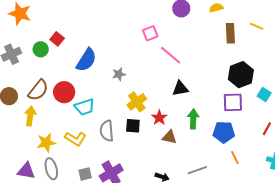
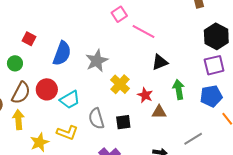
green circle: (41, 49) -> (15, 63), moved
gray star: (119, 74) -> (97, 61), size x1.6
black square: (133, 126) -> (123, 122), moved

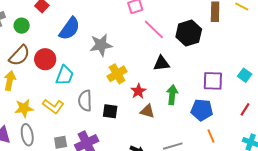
black hexagon: (216, 36) -> (189, 33), moved
cyan trapezoid: (70, 100) -> (65, 75), turned -55

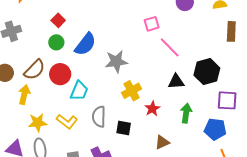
green circle: (22, 26) -> (56, 42), moved
black hexagon: (189, 33) -> (207, 72), moved
brown triangle: (147, 111) -> (162, 142), moved, turned -42

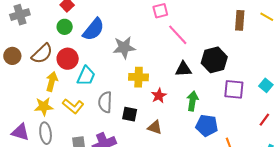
yellow cross: (132, 91) -> (139, 77), turned 30
yellow arrow: (24, 95) -> (52, 81), moved
blue pentagon: (215, 129) -> (207, 126), moved
brown triangle: (162, 142) -> (155, 127), moved, turned 42

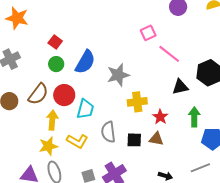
brown triangle: (155, 127) -> (156, 139), moved

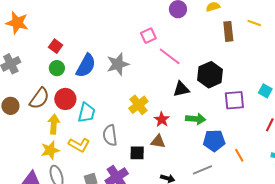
gray star: (118, 75) -> (118, 64), moved
yellow cross: (137, 102) -> (138, 105), turned -30
green arrow: (194, 117) -> (196, 119), turned 96
black square: (134, 140) -> (137, 153), moved

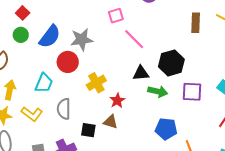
red circle: (65, 99) -> (68, 62), moved
green arrow: (196, 119) -> (158, 91), moved

